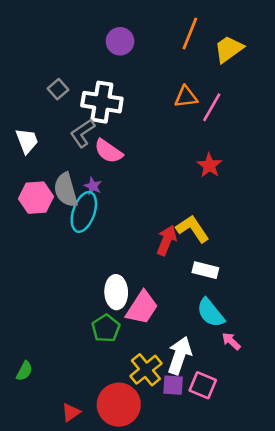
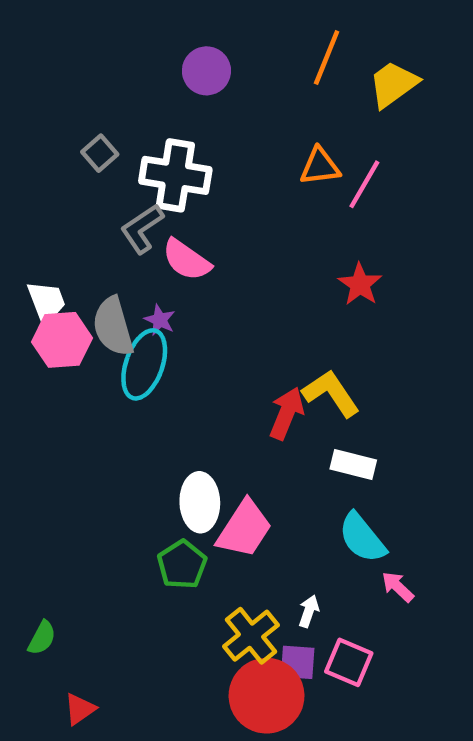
white trapezoid: (27, 141) -> (46, 302), moved
white arrow: (180, 355) -> (309, 611), size x0.5
red circle: (119, 405) -> (267, 696), moved
red triangle: (71, 412) -> (80, 709), moved

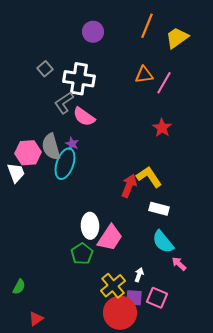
white trapezoid: (46, 302) -> (16, 173), moved

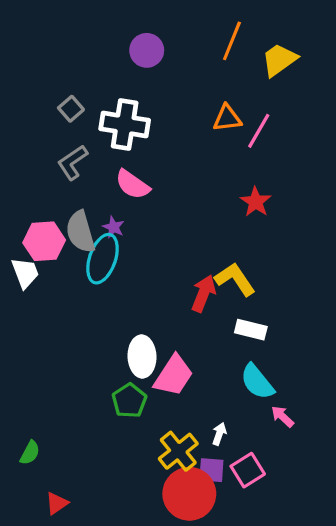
gray L-shape: (64, 103) -> (73, 162), moved
pink square: (157, 298) -> (248, 470), turned 35

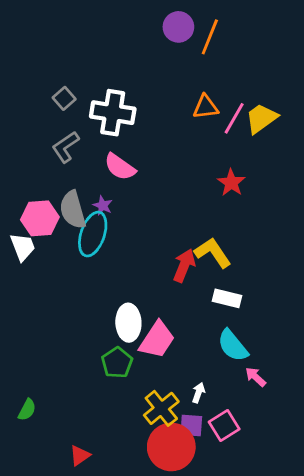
purple circle: (147, 50) -> (178, 27), moved
yellow trapezoid: (279, 60) -> (261, 118), moved
red triangle: (57, 503) -> (80, 456), moved

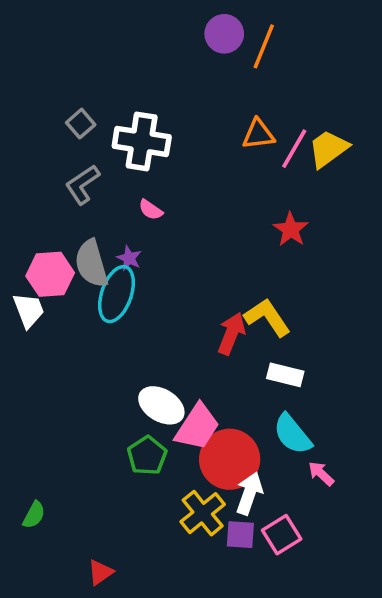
pink semicircle: (120, 167) -> (151, 210), size x0.6
white ellipse: (128, 323) -> (161, 405), turned -57
white arrow: (198, 393) -> (249, 493), size x1.6
red circle: (171, 447) -> (230, 459), moved

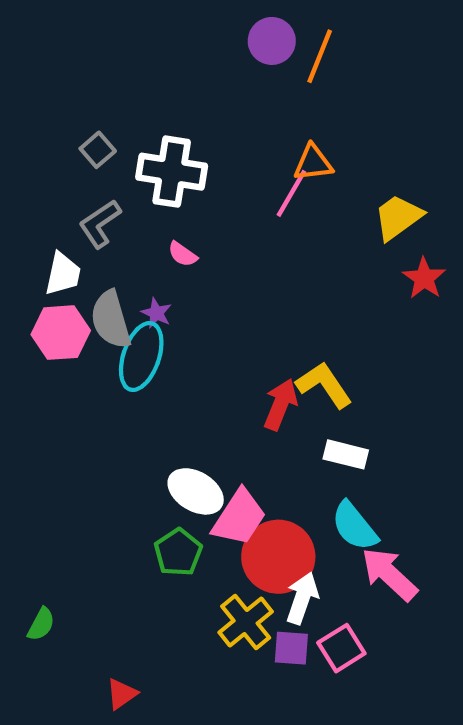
pink line: (294, 149) -> (291, 193), moved
yellow trapezoid: (328, 149) -> (398, 217), moved
red star: (291, 229) -> (424, 278), moved
white trapezoid: (29, 310) -> (63, 274), moved, turned 33
pink arrow: (321, 474) -> (389, 574), size x1.8

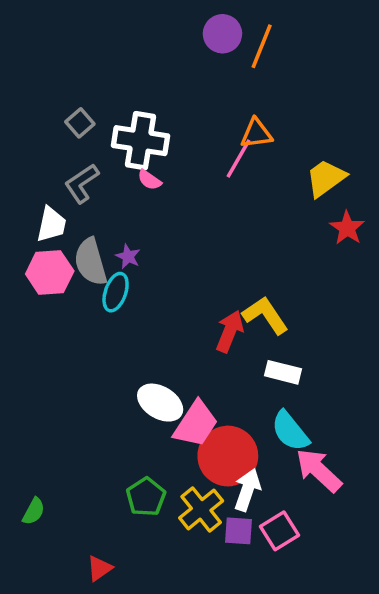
pink semicircle: (183, 254) -> (149, 180), moved
cyan ellipse: (141, 357) -> (116, 292), size x0.7
green pentagon: (178, 552) -> (146, 497), moved

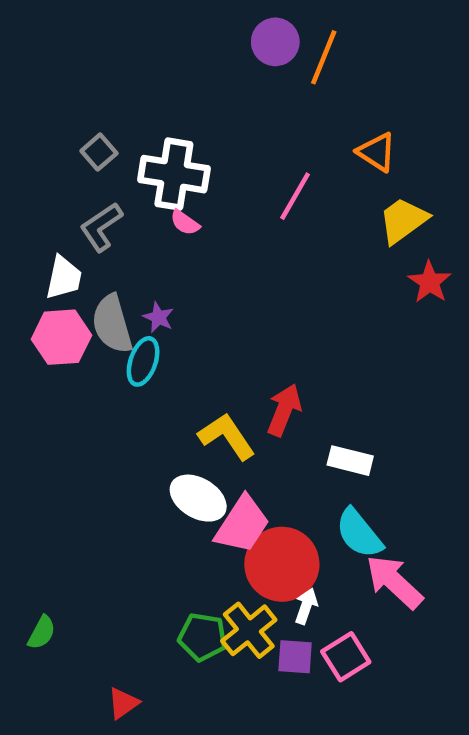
orange triangle: (256, 134) -> (377, 152), moved, turned 40
yellow L-shape: (265, 315) -> (227, 436), moved
white arrow: (247, 490) -> (306, 606), size x0.7
green pentagon: (146, 497) -> (203, 637), moved, turned -30

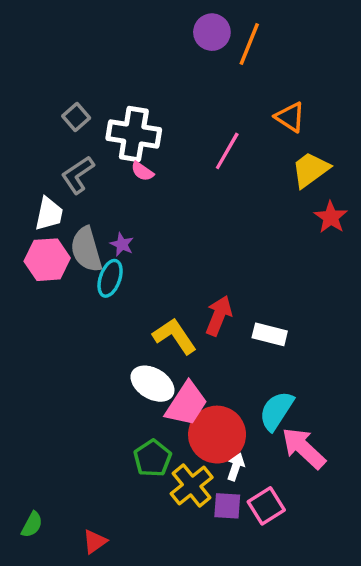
white rectangle: (350, 461) -> (270, 334), moved
cyan semicircle: (359, 533) -> (276, 411), turned 72
green semicircle: (42, 633) -> (32, 525), moved
green pentagon: (203, 637) -> (152, 458), moved, turned 30

